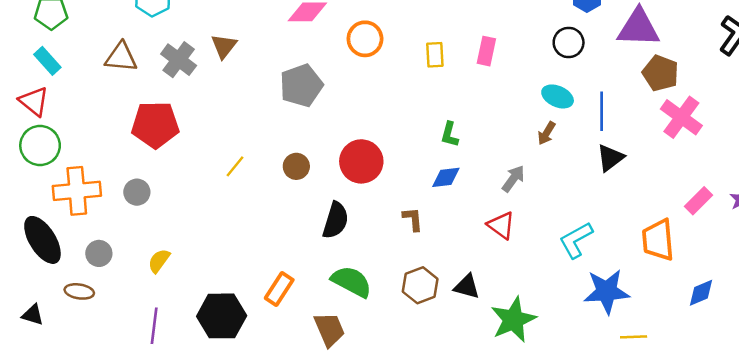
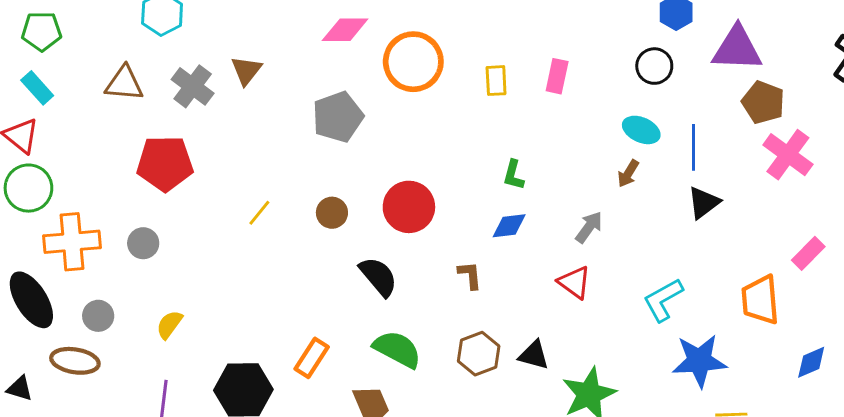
orange circle: (365, 39) -> (413, 62), size x1.4
black semicircle: (336, 220) -> (378, 277), turned -57
brown ellipse: (79, 291) -> (75, 361), size x1.4

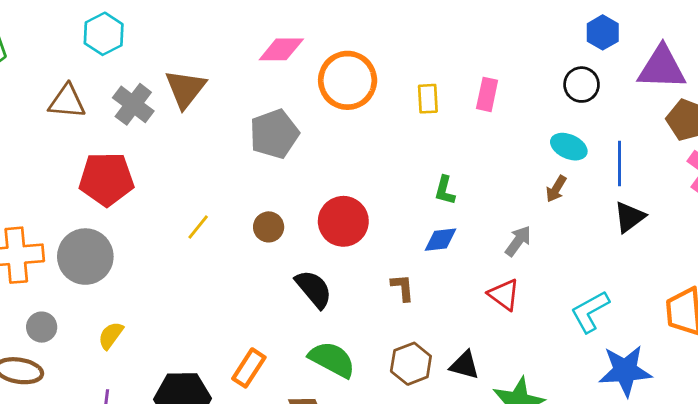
brown triangle: (246, 70) -> (185, 89), size x1.4
gray circle: (143, 243) -> (85, 257), size x1.8

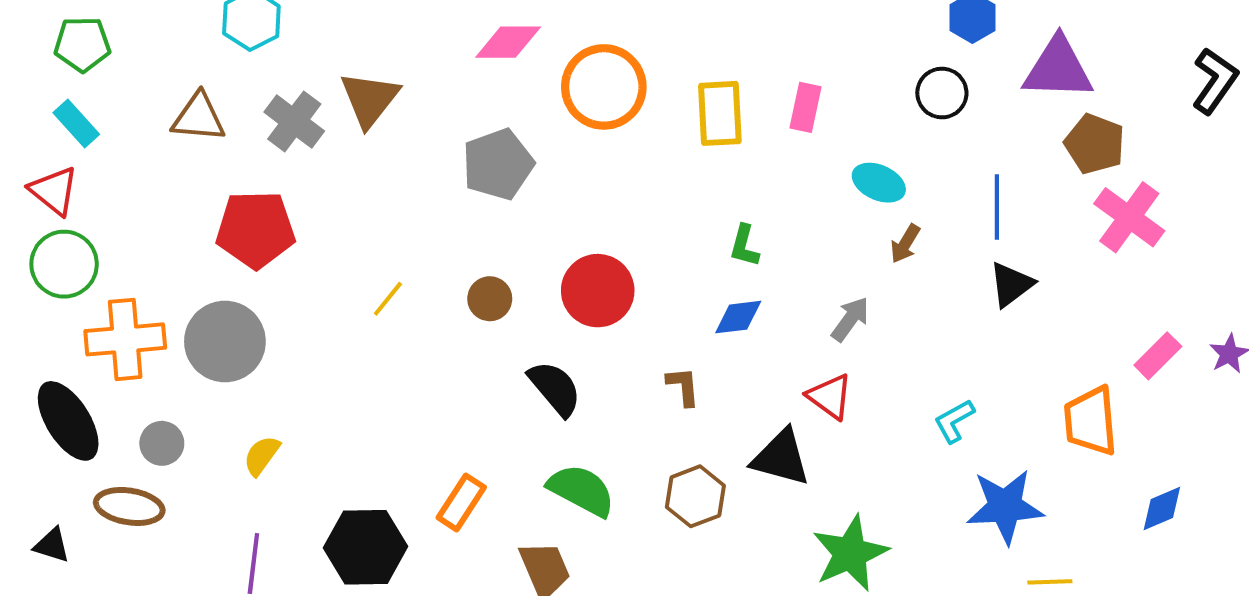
yellow rectangle: (428, 99) -> (720, 113), size x1.5
cyan ellipse: (569, 147) -> (879, 183), moved
cyan L-shape: (590, 312) -> (954, 421), size x0.7
black triangle: (465, 365) -> (781, 458), moved, size x1.4

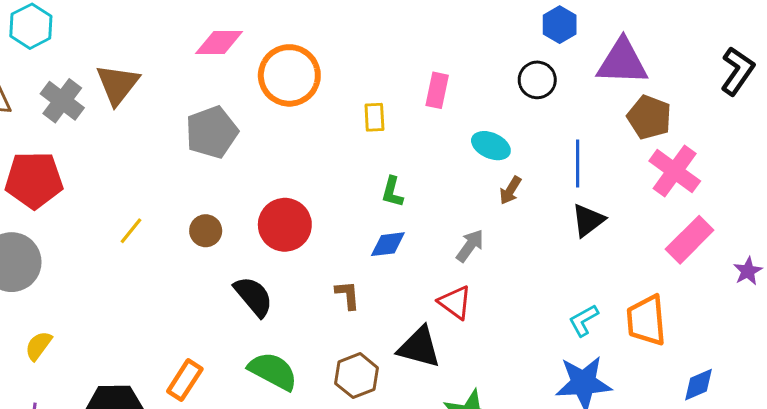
yellow rectangle: (720, 113) -> (374, 117), moved, size x0.6
pink rectangle: (1158, 356) -> (690, 240), moved, size x1.4
cyan L-shape: (954, 421) -> (584, 320), moved

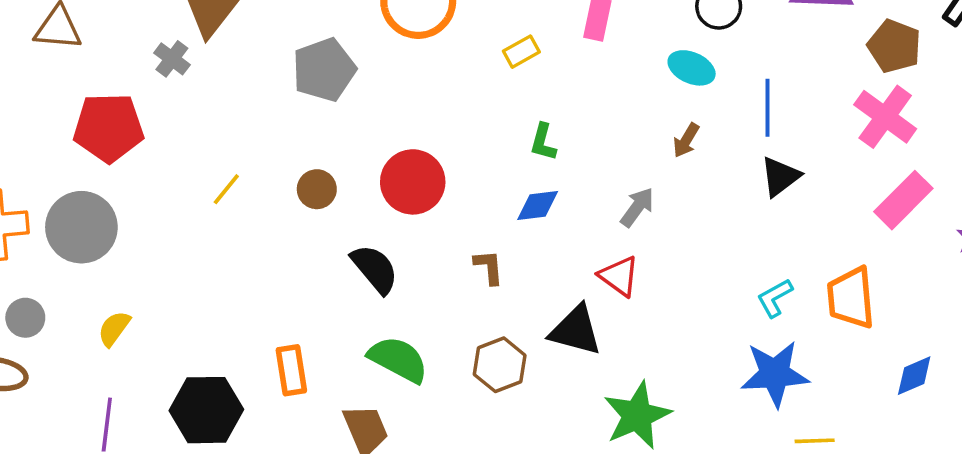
gray cross: (62, 101) -> (172, 59), moved, size x0.7
yellow rectangle: (374, 117) -> (521, 52), turned 64
brown pentagon: (649, 117) -> (894, 46), moved
cyan ellipse: (491, 146) -> (692, 68), moved
orange rectangle: (185, 380) -> (291, 370), turned -42

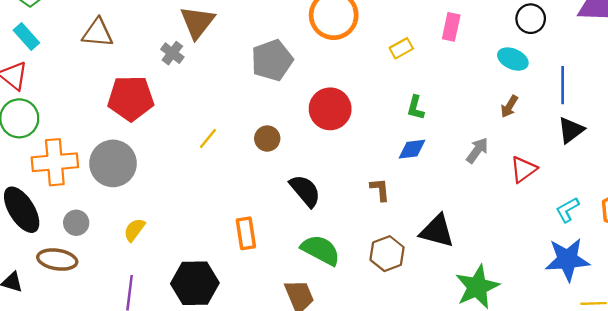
red circle: (413, 182) -> (330, 109), moved
red triangle: (619, 276) -> (524, 169), moved, turned 48
orange rectangle: (291, 370) -> (246, 233), moved

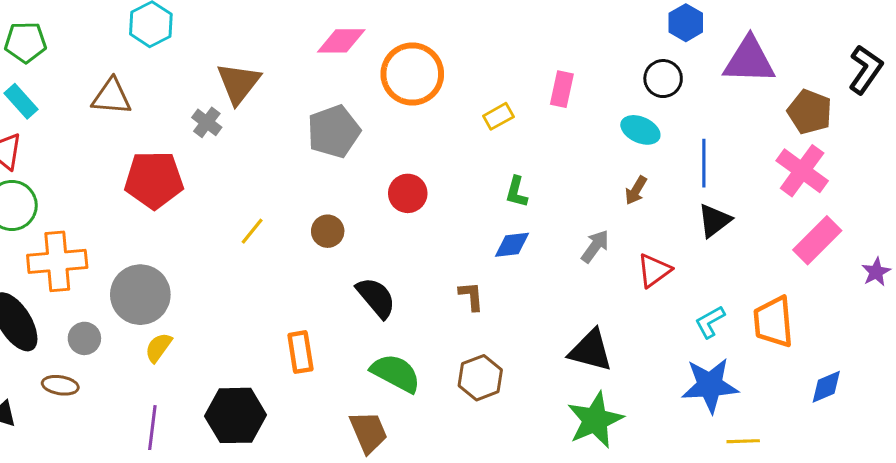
red circle: (330, 109) -> (408, 193), size x0.7
gray circle: (113, 163) -> (140, 295), moved
black triangle: (437, 231) -> (591, 351), moved
brown ellipse: (57, 260) -> (60, 385), size x0.7

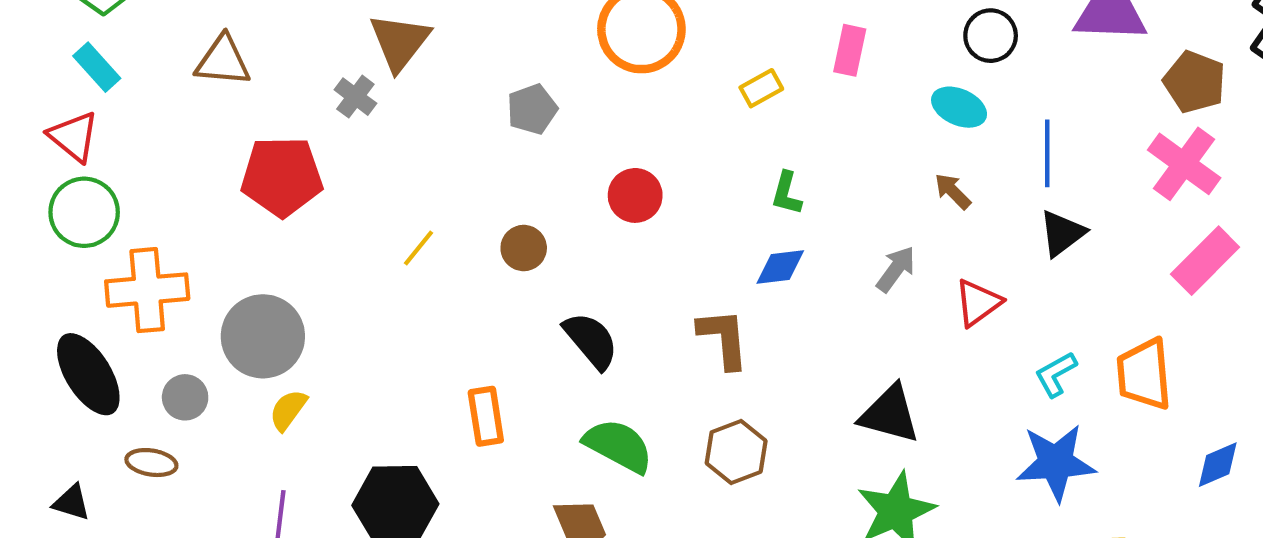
gray pentagon: (334, 131) -> (532, 109), size x0.7
brown arrow: (636, 190) -> (953, 191), turned 104
brown L-shape: (471, 296) -> (723, 338), size x1.5

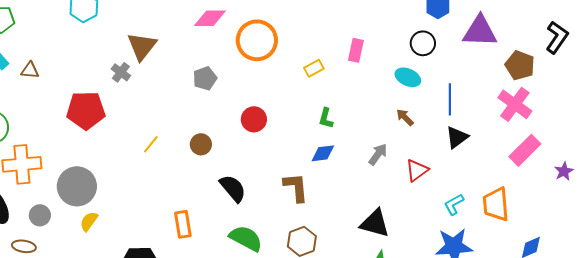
brown triangle: (223, 61) -> (30, 70), moved, size x0.7

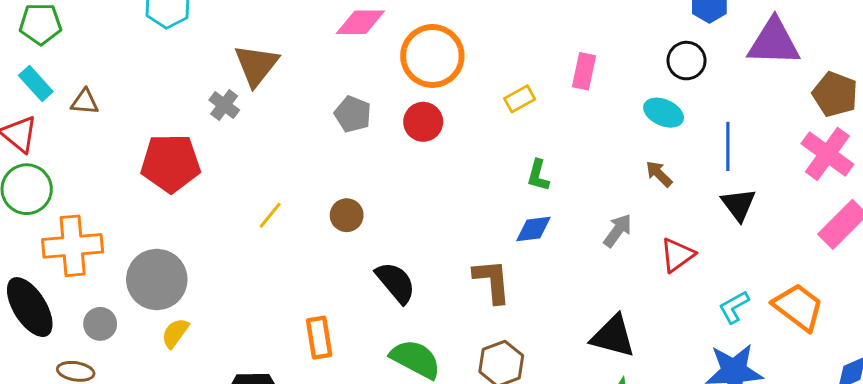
gray pentagon: (205, 78) -> (353, 114), turned -30
red circle: (254, 119) -> (423, 122), moved
black triangle: (457, 137) -> (739, 204), turned -30
orange trapezoid: (496, 204) -> (798, 307), turned 132

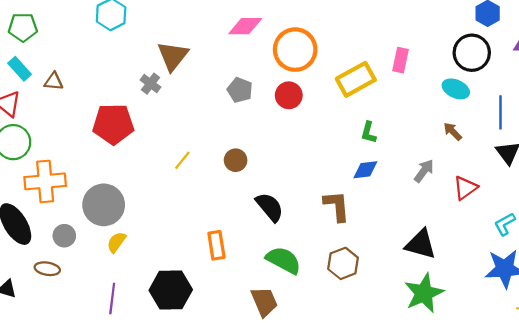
black circle: (687, 61) -> (472, 53), size x1.4
yellow rectangle: (520, 99) -> (356, 79), size x1.8

